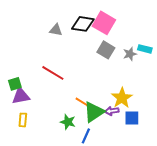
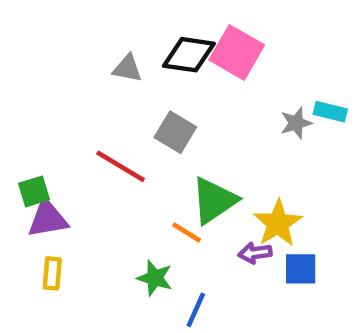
gray square: (106, 50) -> (175, 132), moved
green triangle: (94, 112) -> (214, 201), moved

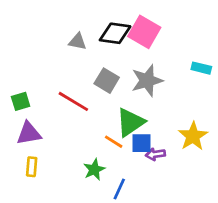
gray star: (296, 123) -> (147, 81), moved, size x1.6
green square: (34, 191) -> (21, 101), moved
yellow star: (278, 223) -> (193, 136), moved
blue square: (301, 269) -> (141, 143), moved
green star: (155, 278) -> (94, 170), turned 30

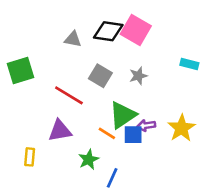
gray star: (147, 81) -> (138, 76), size x0.6
green square: (21, 101) -> (21, 71), moved, size x1.5
purple triangle: (29, 133) -> (60, 131), moved
purple arrow: (155, 154) -> (146, 126), moved

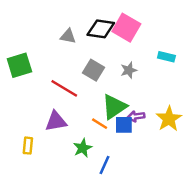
cyan rectangle: (189, 64) -> (166, 57), moved

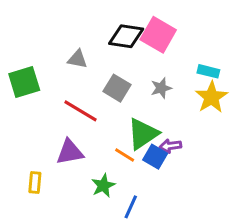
gray triangle: (68, 36) -> (77, 59), moved
yellow star: (169, 119) -> (211, 97), moved
blue square: (124, 125) -> (155, 157), turned 30

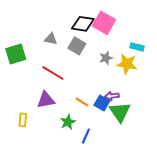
gray square: (117, 88) -> (77, 46), moved
yellow star: (211, 97) -> (127, 64), moved, turned -30
green triangle: (143, 134) -> (120, 112), moved, turned -30

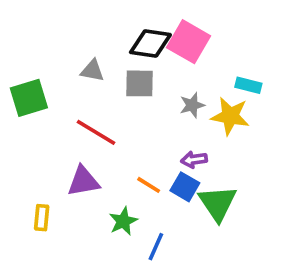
gray square: (77, 46) -> (140, 83), turned -30
purple arrow: (112, 96) -> (194, 160), moved

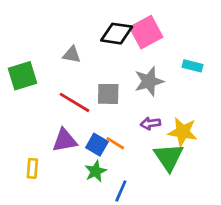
pink square: (189, 42) -> (146, 32), turned 32
gray square: (140, 83) -> (108, 94), moved
gray star: (192, 105) -> (149, 81), size x1.5
yellow star: (230, 116) -> (183, 132), moved
blue square: (185, 187) -> (97, 145), moved

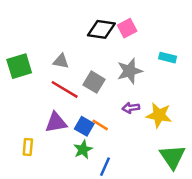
pink square: (146, 32) -> (127, 28), size x0.7
gray triangle: (72, 55) -> (61, 61), moved
gray square: (108, 94) -> (94, 82), turned 30
green triangle: (169, 157) -> (172, 157), moved

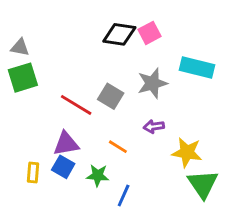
cyan rectangle: (168, 58) -> (197, 67), size x1.6
gray triangle: (61, 61) -> (20, 47), moved
yellow star: (159, 115) -> (187, 152), moved
blue square: (84, 126) -> (63, 167), moved
green star: (83, 149) -> (98, 175), turned 30

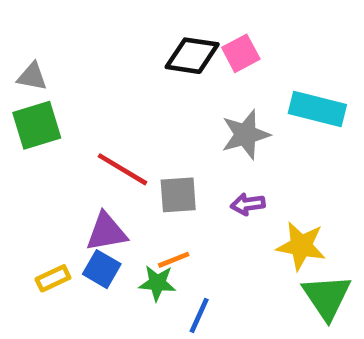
gray square: (111, 96) -> (178, 195), moved, turned -35
orange line: (118, 147) -> (174, 260), moved, turned -54
yellow rectangle: (33, 173) -> (53, 278), turned 60

